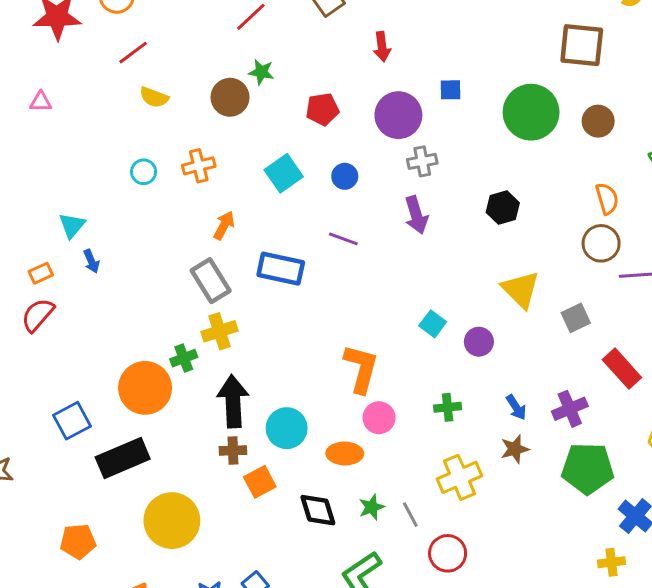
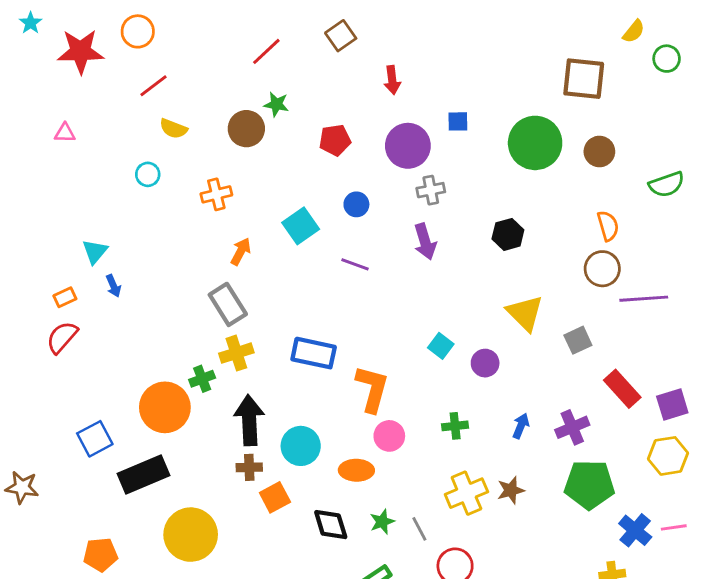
cyan circle: (144, 172) -> (148, 174), moved
cyan square: (284, 173) -> (301, 226), moved
blue rectangle: (281, 269) -> (314, 353), moved
blue arrow: (516, 407) -> (521, 426), turned -125
brown star: (515, 449) -> (511, 490), moved

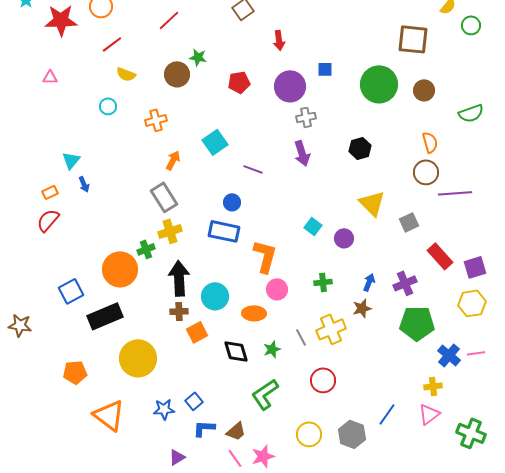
red line: (266, 51) -> (169, 20), moved
blue circle: (356, 204) -> (232, 202), moved
brown star: (511, 490) -> (362, 308), moved
gray line: (419, 529) -> (301, 337), moved

